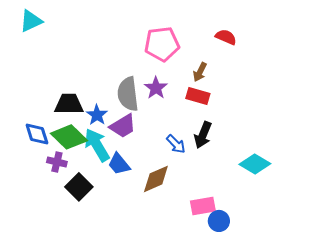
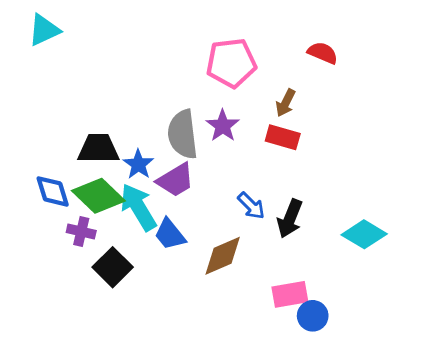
black arrow: (203, 135) -> (290, 219), moved

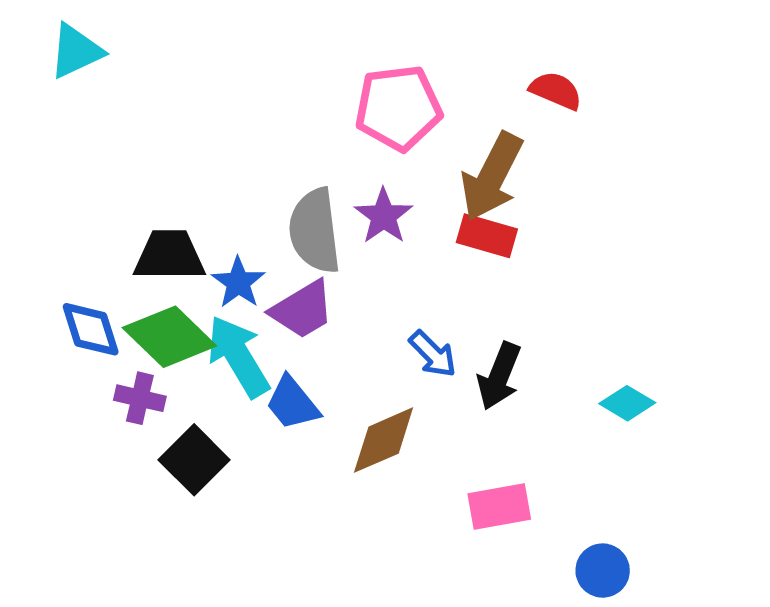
brown arrow: (286, 103) -> (492, 177), size x1.8
cyan diamond: (364, 234) -> (627, 403), size x0.7
blue circle: (313, 316) -> (603, 571), moved

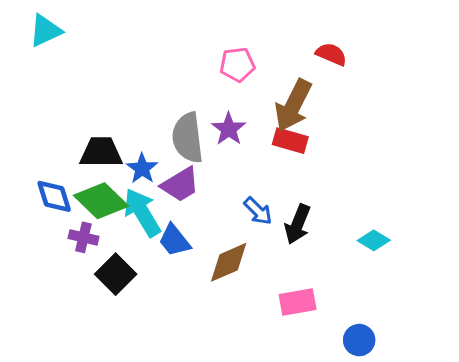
pink pentagon: (398, 108) -> (237, 64), size x0.7

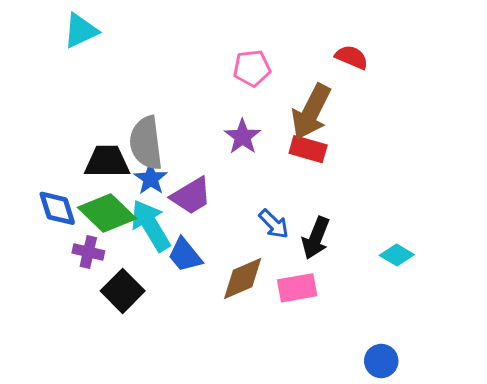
cyan triangle: (45, 31) -> (81, 31), moved
gray semicircle: (188, 138) -> (146, 143), moved
pink rectangle: (298, 302) -> (297, 288), moved

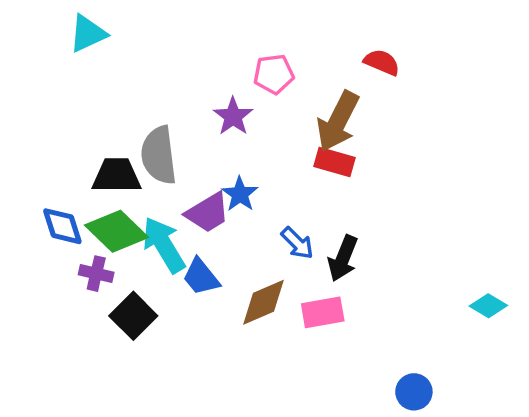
purple star: (243, 137) -> (233, 116), moved
blue star: (151, 179) -> (240, 194), moved
cyan diamond: (397, 255) -> (488, 306), moved

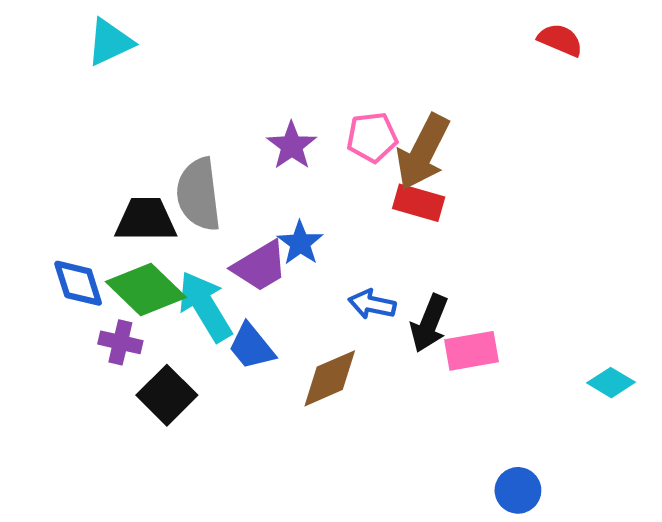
red semicircle: (382, 62) -> (560, 40), moved
pink pentagon: (274, 74) -> (372, 137), moved
blue arrow: (297, 243) -> (372, 304), turned 147
pink rectangle: (323, 312) -> (471, 351), moved

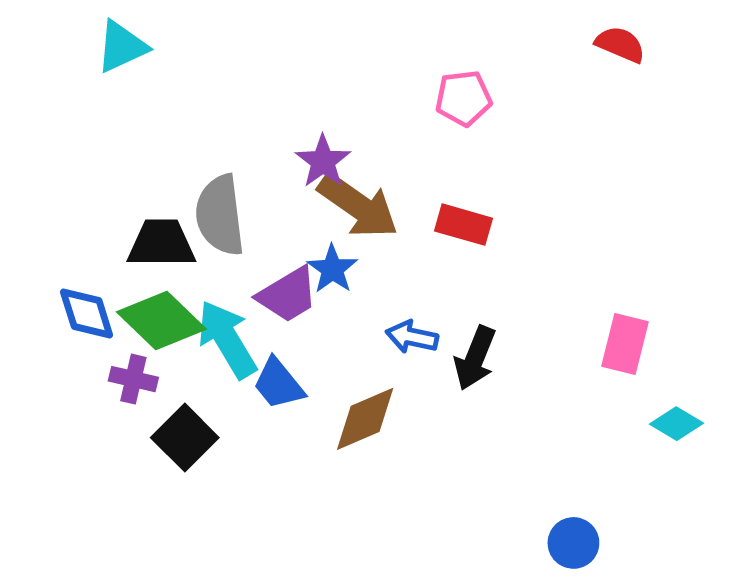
pink pentagon: (372, 137) -> (463, 98), moved
brown arrow: (423, 152) -> (358, 206), moved, turned -82
pink rectangle: (471, 351) -> (625, 344), moved, turned -66

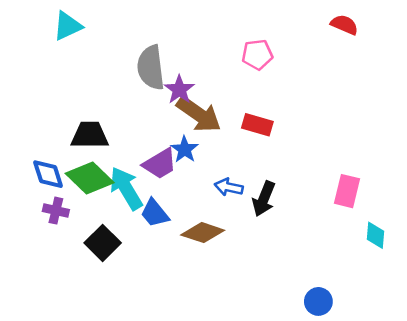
gray semicircle: (220, 215) -> (151, 68), moved
purple cross: (133, 379) -> (56, 211), moved
brown diamond: (365, 419) -> (203, 233), turned 42
cyan diamond: (676, 424) -> (376, 235), turned 64

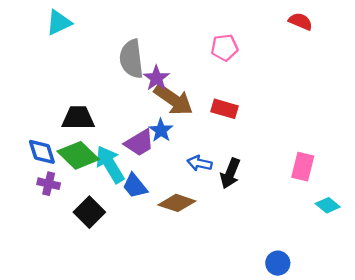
cyan diamond: (376, 235) -> (328, 205), turned -55

